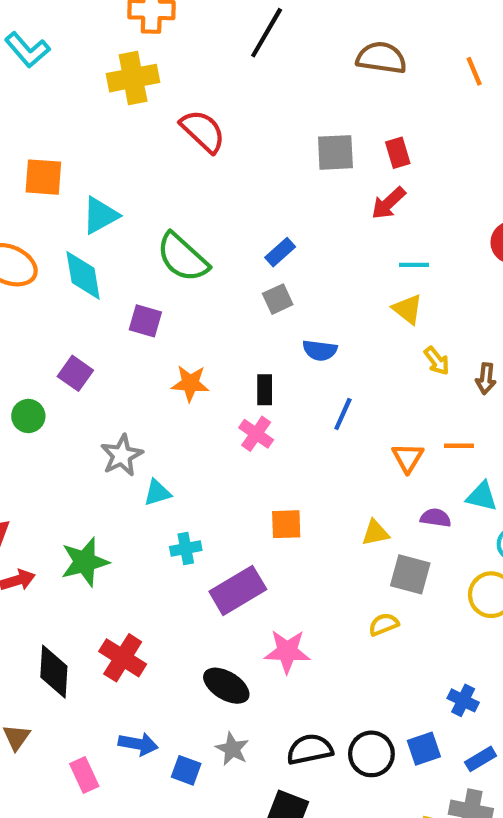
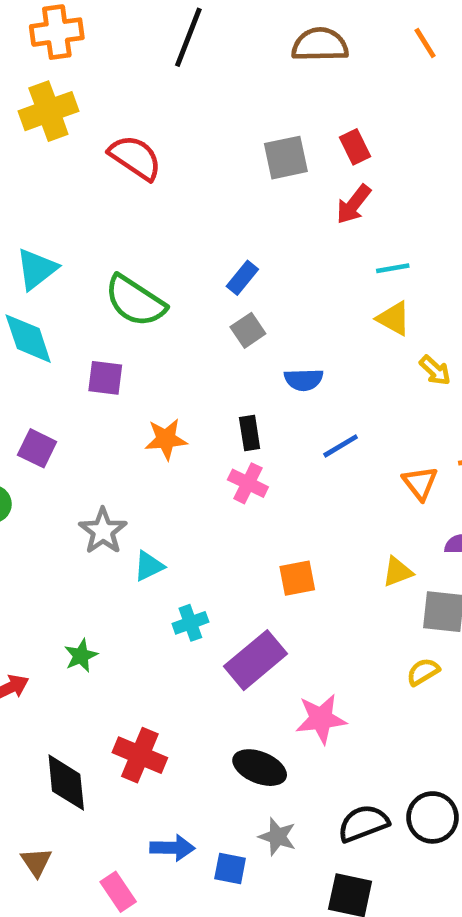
blue line: (343, 414) -> (341, 446), turned 44
green star: (85, 562) -> (81, 656), size x0.6

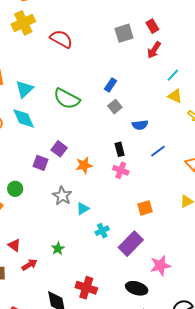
cyan line: (393, 268) -> (173, 75), turned -32
purple square: (105, 378) -> (59, 149), moved, turned 35
orange star: (166, 439) -> (84, 165), moved
purple square: (37, 448) -> (41, 163), moved

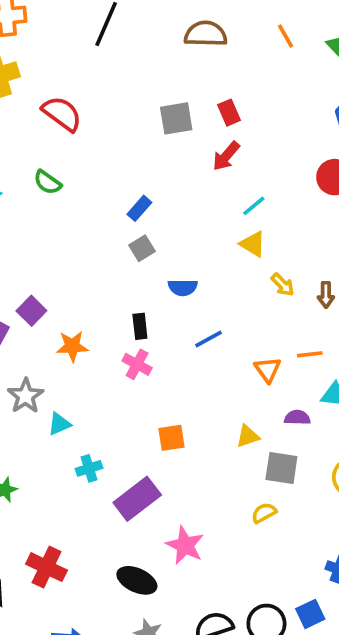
green semicircle: (67, 99) -> (47, 182), moved, size x0.6
pink star: (160, 266) -> (185, 545), turned 30

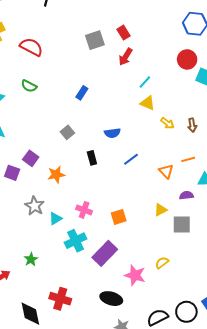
gray square: (142, 248) -> (67, 132), moved
pink cross: (137, 364) -> (84, 210), moved
cyan cross: (89, 468) -> (76, 241), size x1.5
yellow semicircle: (264, 513) -> (162, 263), moved

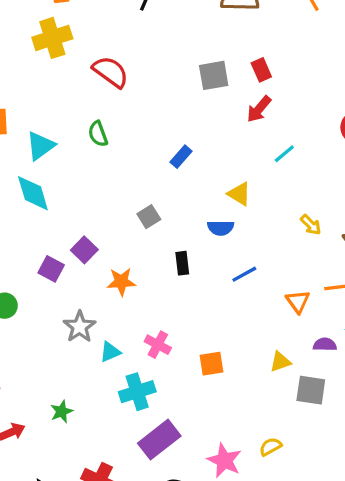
green semicircle: (29, 86) -> (98, 134), turned 35
yellow triangle: (148, 103) -> (239, 194), moved
purple rectangle: (105, 253) -> (159, 440), moved

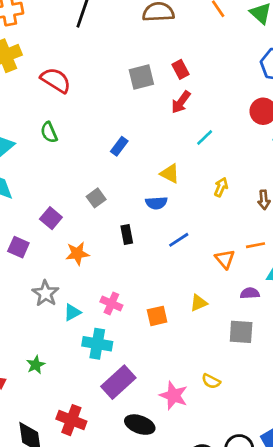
yellow arrow: (311, 225) -> (221, 187), moved, turned -108
purple square: (84, 250) -> (51, 218), moved
yellow triangle: (280, 362) -> (199, 303), moved
cyan cross: (137, 392) -> (97, 344), turned 32
yellow semicircle: (270, 447) -> (211, 381), turned -120

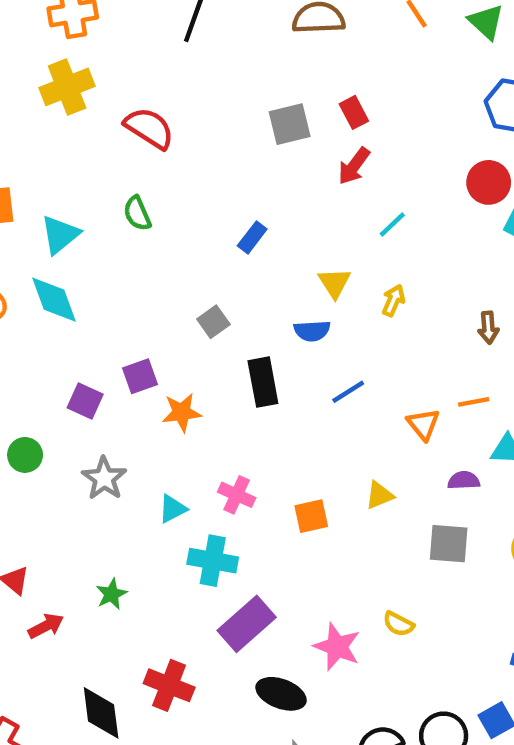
yellow triangle: (170, 174) -> (335, 283), turned 30
yellow arrow: (221, 187) -> (393, 300), moved
purple square: (51, 218) -> (140, 376), moved, turned 30
black rectangle: (127, 234) -> (263, 382), size x1.5
gray star: (45, 293) -> (104, 478), moved

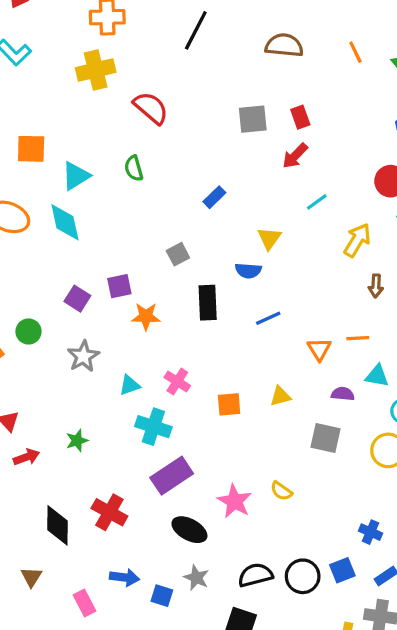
yellow arrow: (393, 300) -> (357, 240), moved, size x1.5

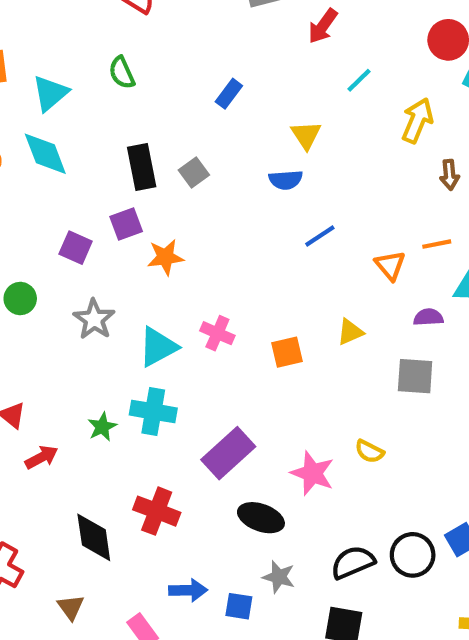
black rectangle: (208, 303) -> (142, 167), moved
cyan triangle: (130, 385) -> (158, 347), size x1.5
cyan cross: (153, 427) -> (153, 412), moved

